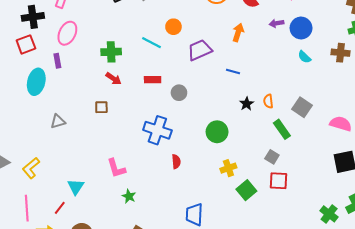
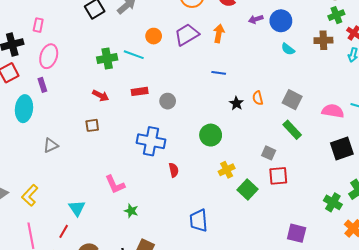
purple trapezoid: (200, 50) -> (187, 35), moved
green cross: (111, 52) -> (107, 58), moved
green rectangle: (282, 129) -> (292, 130), moved

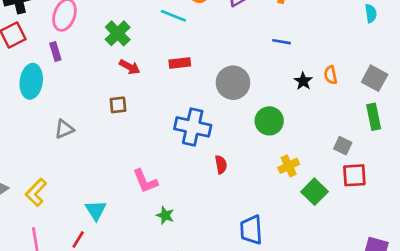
cyan semicircle: (288, 49) -> (371, 13), turned -136
green cross: (107, 58) -> (118, 33), moved, turned -36
gray circle: (168, 101) -> (233, 83), moved, size x1.6
green rectangle: (292, 130) -> (374, 117), turned 30

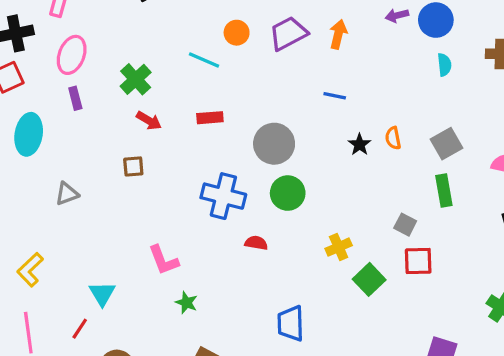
purple rectangle: (55, 52) -> (75, 98), moved
gray square: (375, 78) -> (447, 144), turned 30
green circle: (269, 121) -> (288, 193), moved
red semicircle: (221, 165) -> (256, 243), turned -72

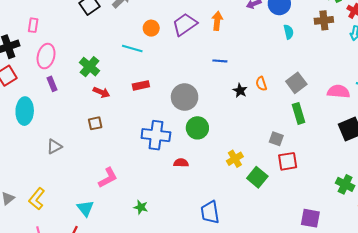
pink L-shape: (164, 260) -> (108, 178), moved, turned -90

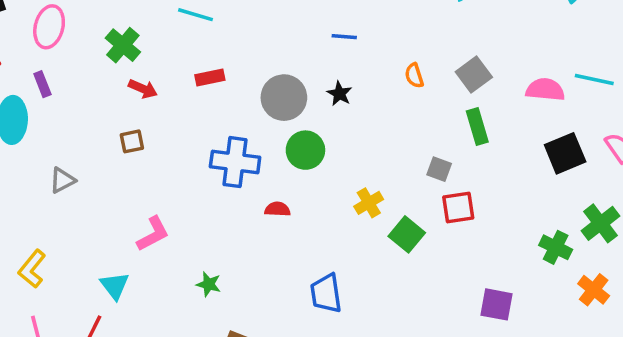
purple rectangle: (52, 84) -> (42, 84), moved
black star: (240, 91) -> (339, 94), moved

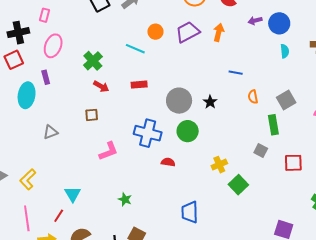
blue line: (344, 37) -> (236, 73), moved
green rectangle: (477, 126) -> (273, 125), moved
red square: (458, 208) -> (293, 163), moved
pink L-shape: (153, 234) -> (108, 151), moved

